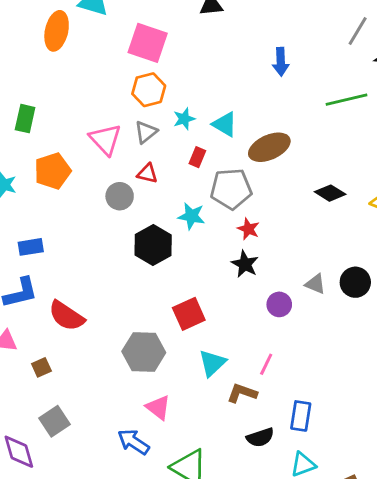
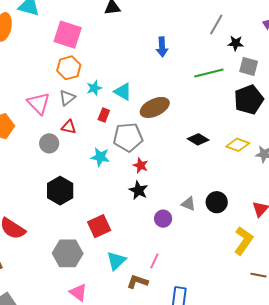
black hexagon: (153, 245) -> (60, 191), moved

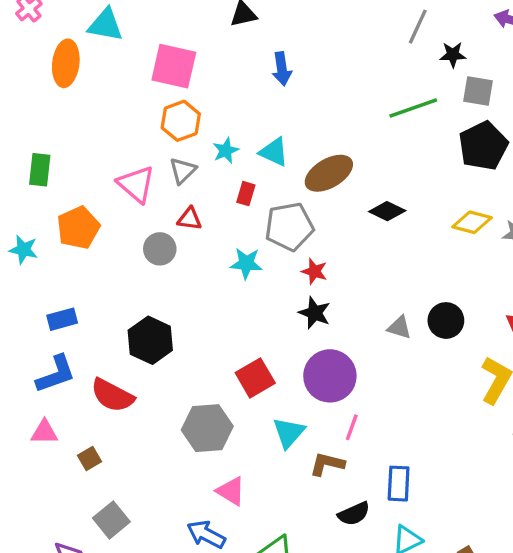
blue arrow: (162, 47) -> (282, 69), moved
black diamond: (198, 139) -> (387, 211), moved
black hexagon: (60, 191) -> (150, 340), moved
purple circle: (163, 219) -> (330, 376), moved, size x1.8

